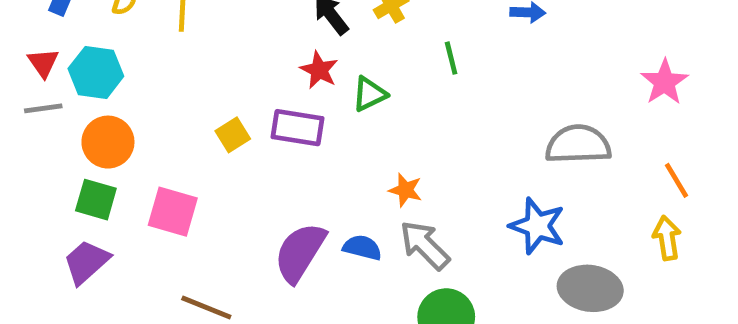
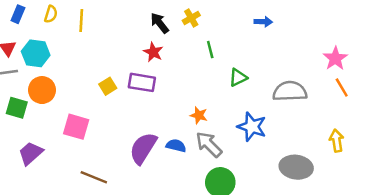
green line: (451, 58) -> (210, 50), moved
green triangle: (369, 94) -> (238, 77), moved
orange line: (677, 180) -> (342, 87), moved
green square: (96, 200) -> (17, 108), moved
blue star: (537, 226) -> (252, 127), moved

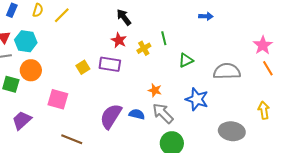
yellow cross: (191, 18) -> (144, 48), moved
yellow line: (81, 20) -> (62, 15), turned 42

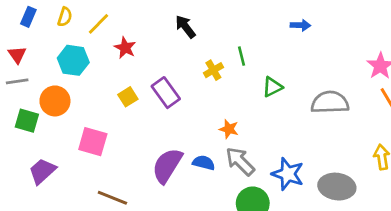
red star: (119, 40) -> (125, 48), moved
cyan hexagon: (26, 41) -> (73, 60), moved
purple rectangle: (110, 64) -> (166, 93), turned 45
blue star: (197, 99) -> (288, 174), moved

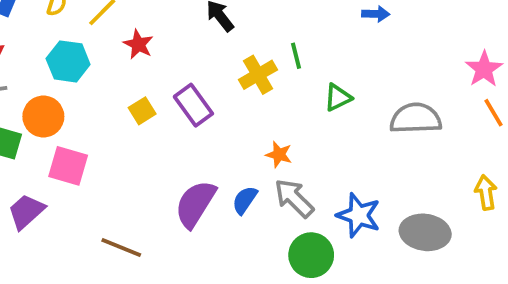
yellow cross: (213, 70) -> (258, 75), size x1.4
pink square: (93, 142) -> (68, 166), moved
blue semicircle: (204, 163) -> (245, 200), turned -70

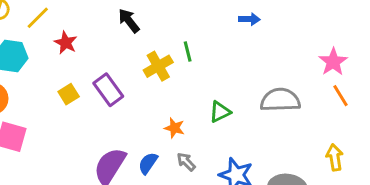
green triangle: (338, 98) -> (220, 112), moved
gray arrow: (294, 198) -> (186, 162), size x0.6

